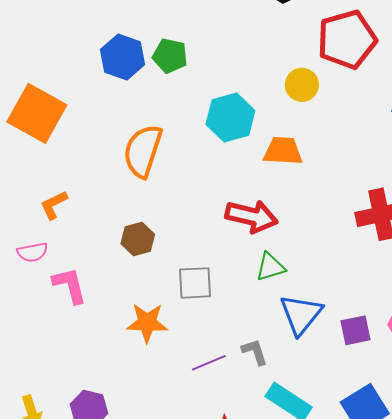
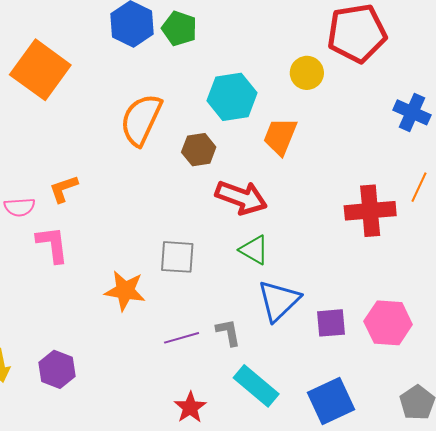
orange trapezoid: (283, 151) -> (280, 136), turned -78
orange L-shape: (54, 205) -> (64, 189), moved
brown hexagon: (138, 239) -> (199, 150), moved
green triangle: (270, 267) -> (254, 250), turned 40

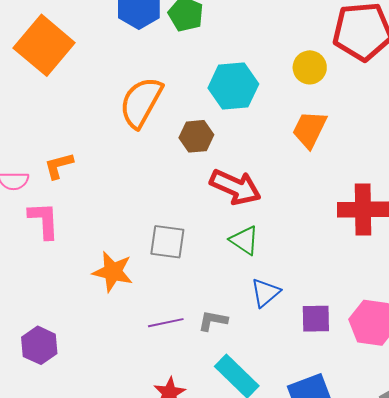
orange trapezoid: (280, 136) -> (310, 129), moved
blue triangle: (279, 301) -> (265, 293), size x0.7
gray L-shape: (228, 332) -> (213, 321), turned -72

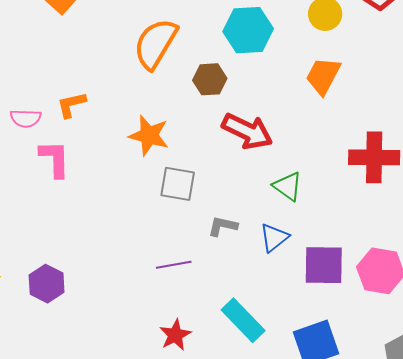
green triangle: (244, 240) -> (288, 186), moved
orange star: (113, 272) -> (149, 135), moved
purple square: (316, 319) -> (324, 265), size x1.4
gray L-shape: (213, 321) -> (223, 226), moved

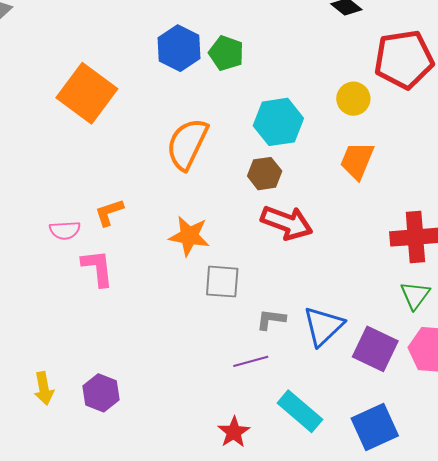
brown hexagon: (210, 79) -> (265, 174), moved
green triangle: (288, 186) -> (415, 295), moved, turned 36
blue triangle: (274, 238) -> (323, 326), size x1.4
purple line: (174, 265) -> (251, 361), moved
purple square: (324, 265) -> (375, 349), turned 30

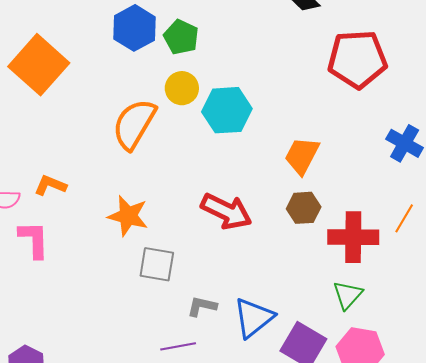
yellow circle: (353, 99) -> (182, 88), moved
brown hexagon: (265, 174) -> (304, 208), moved
orange L-shape: (109, 212) -> (50, 185), turned 36

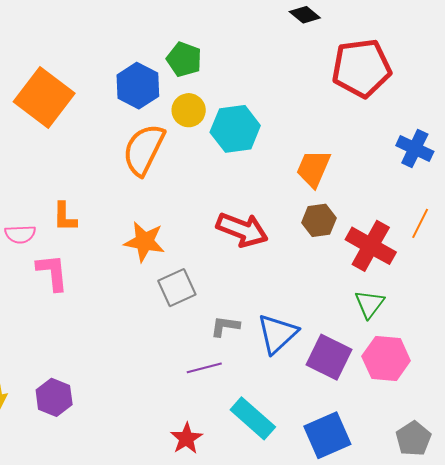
blue hexagon: (135, 28) -> (138, 86), moved
orange L-shape: (50, 185) -> (65, 217), turned -108
red cross: (353, 237) -> (371, 246), turned 33
gray square: (157, 264) -> (177, 288), turned -30

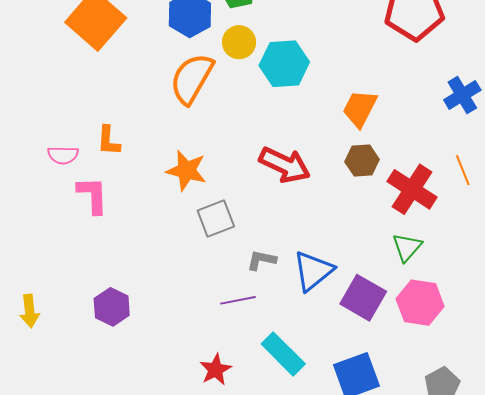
blue cross: (415, 149) -> (462, 95), turned 30
orange line: (420, 223) -> (463, 170), turned -52
purple hexagon: (54, 397) -> (112, 307), moved

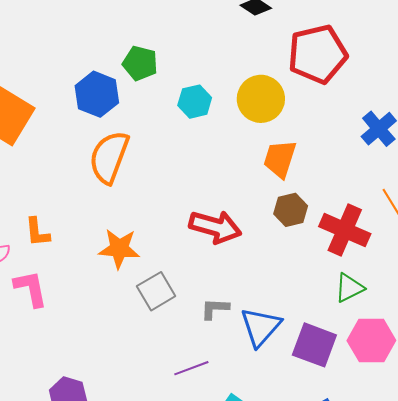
yellow circle: (239, 42) -> (261, 99), moved, size x1.4
cyan hexagon: (284, 64) -> (195, 102), moved, size x0.7
green triangle: (407, 247) -> (349, 288), turned 32
gray L-shape: (261, 260) -> (215, 309), moved

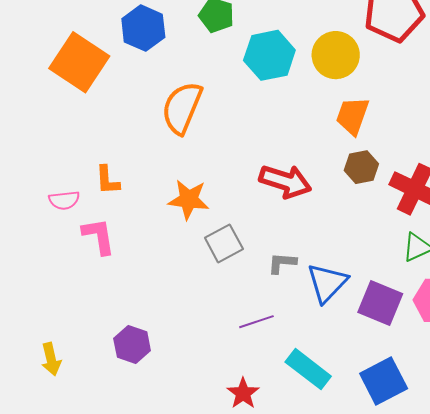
blue hexagon: (97, 94) -> (143, 28), moved
cyan hexagon: (195, 102) -> (269, 55), size x1.5

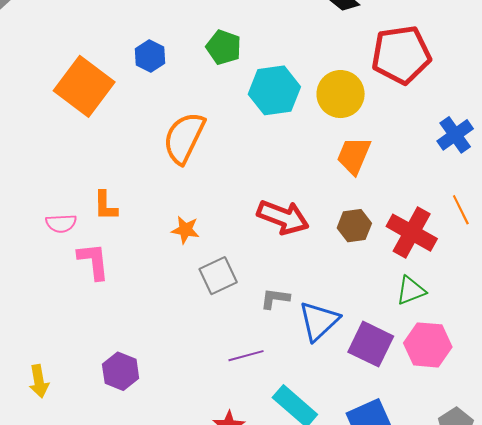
blue hexagon: (143, 28) -> (150, 56), size x0.7
brown hexagon: (361, 167) -> (354, 226), moved
orange star: (189, 200) -> (185, 230), size x0.7

